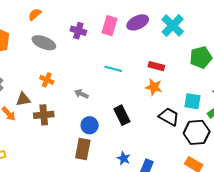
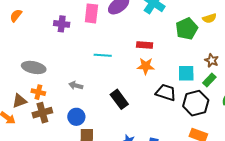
gray ellipse: (44, 43) -> (34, 67), moved
orange cross: (47, 80) -> (38, 92), moved
blue circle: (90, 125) -> (76, 117), moved

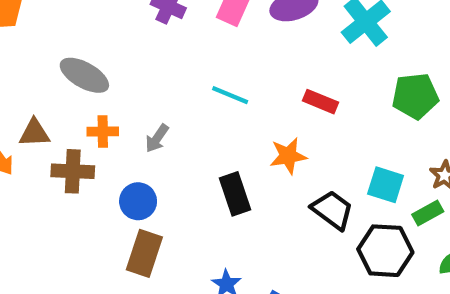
orange star: (146, 66) -> (288, 156), moved, turned -30
gray arrow: (76, 86) -> (157, 138), turned -88
orange cross: (38, 92) -> (103, 132), moved, turned -32

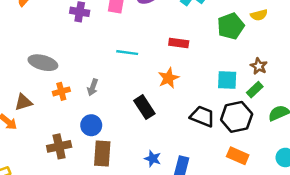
brown cross: (73, 171) -> (59, 146), moved
black trapezoid: (332, 210) -> (202, 116), moved

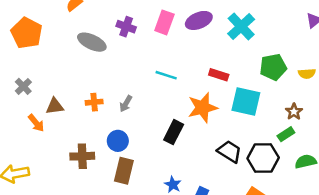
yellow semicircle: (259, 15) -> (307, 74), moved
gray ellipse: (43, 63) -> (92, 42), moved
orange star: (168, 78) -> (203, 108), size x1.4
cyan square: (227, 80) -> (246, 101), moved, size x1.4
black rectangle: (144, 107) -> (174, 132), turned 50

